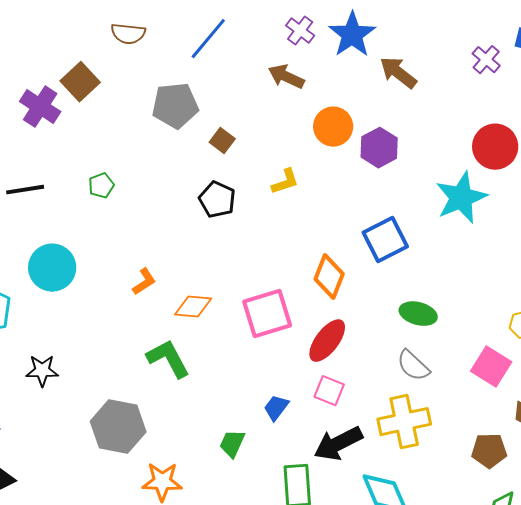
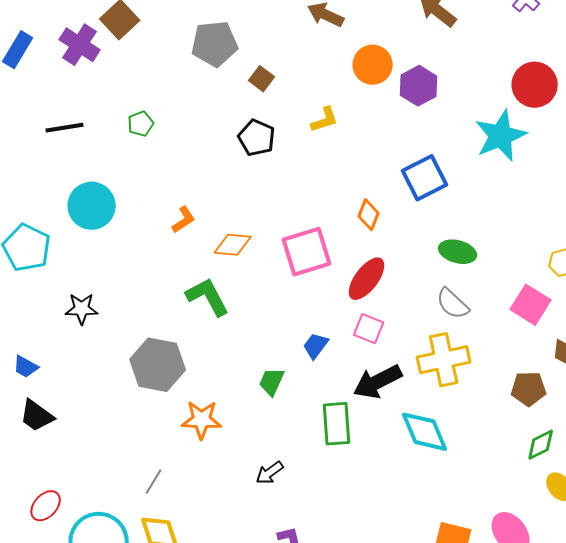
orange diamond: (329, 277) -> (369, 215), size x0.7

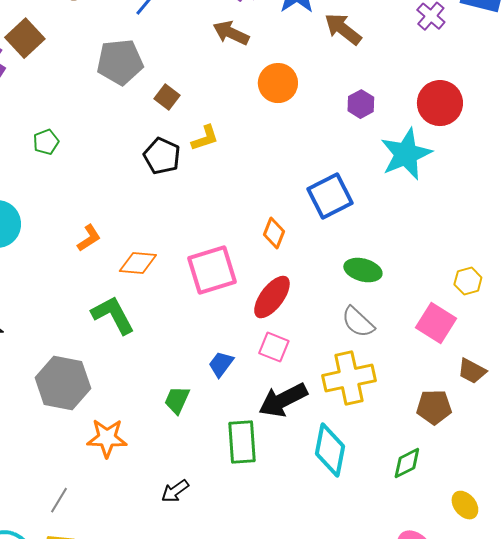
purple hexagon: (419, 86) -> (361, 104), moved, size x0.7
yellow L-shape: (325, 120) -> (205, 138), moved
cyan diamond: (425, 432) -> (330, 450), turned 34
green diamond: (541, 445) -> (407, 463), moved

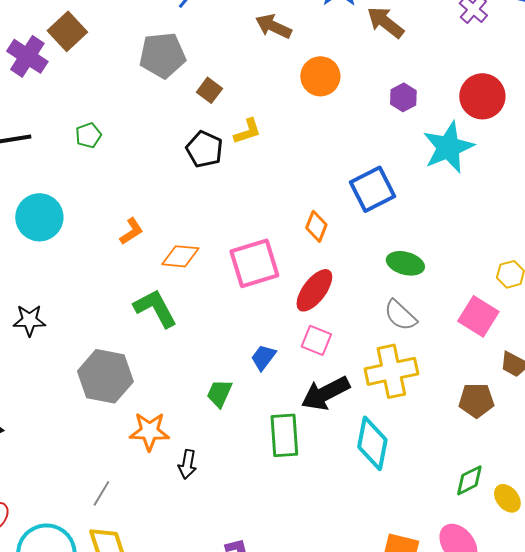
green diamond: (407, 463) -> (469, 480), moved
black arrow: (175, 491) -> (187, 464), moved, turned -44

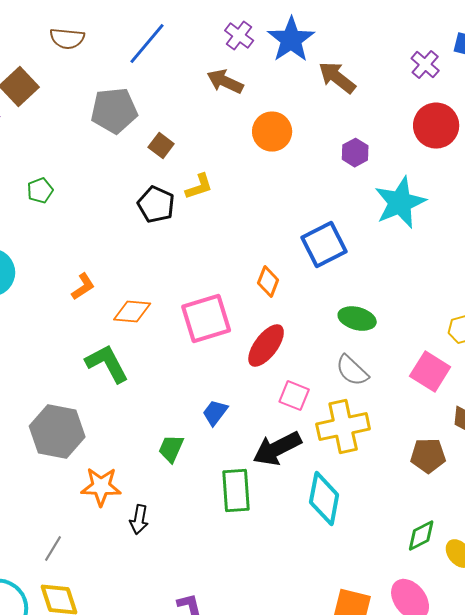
red circle: (482, 96) -> (436, 126), moved
pink square: (316, 340) -> (294, 396), moved

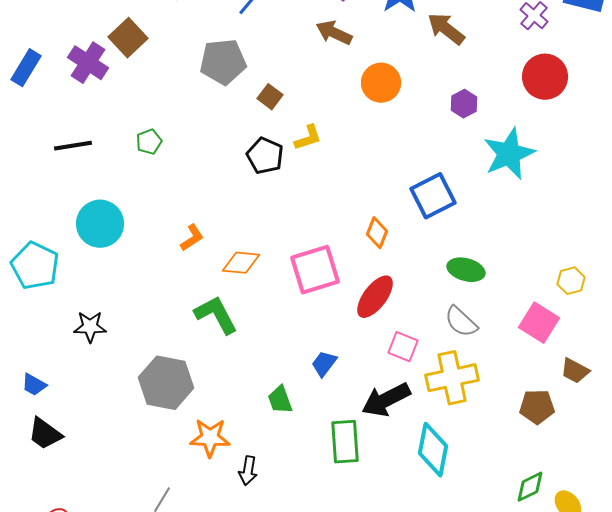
green trapezoid: (171, 449) -> (280, 400), turned -44

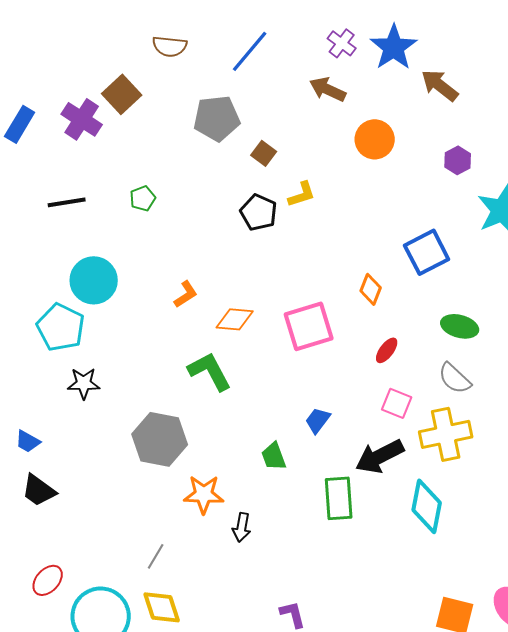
cyan pentagon: (35, 266) -> (61, 327), moved
red ellipse: (375, 297) -> (387, 350), moved, size x0.6

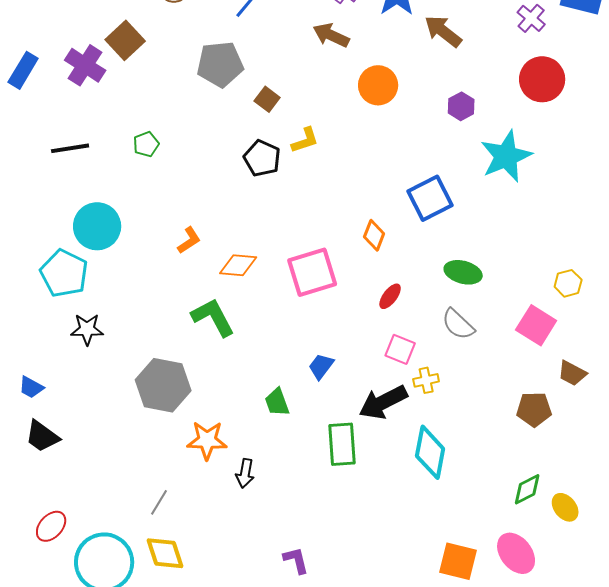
yellow cross: (446, 434) -> (426, 380), moved, size x0.5

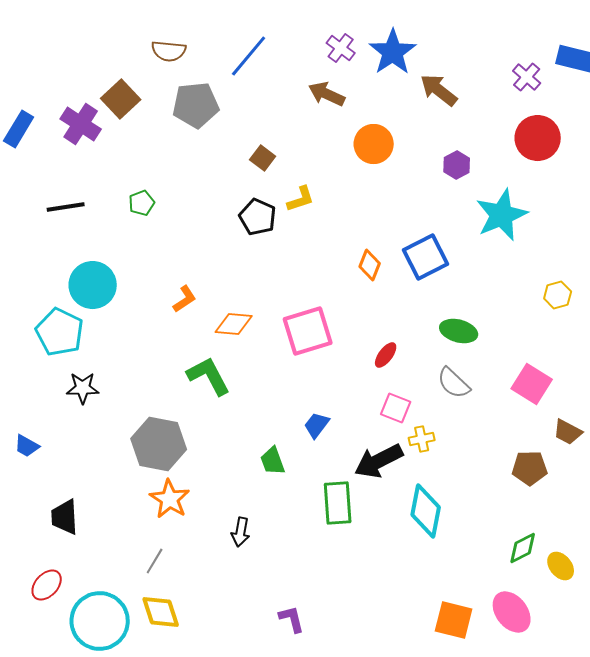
gray pentagon: (220, 64) -> (196, 105), moved
orange diamond: (374, 235) -> (370, 265), moved
yellow hexagon: (568, 283) -> (558, 295), moved
black trapezoid: (42, 436) -> (65, 517), moved, turned 51
orange star: (207, 440) -> (170, 499), moved, turned 30

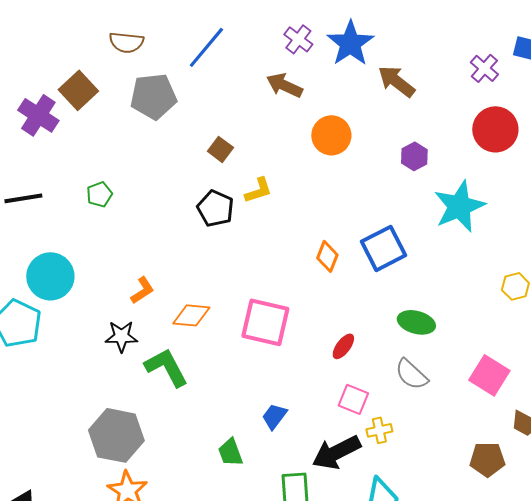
pink square: (308, 331) -> (265, 322), turned 30
black star: (83, 388) -> (121, 336), moved

